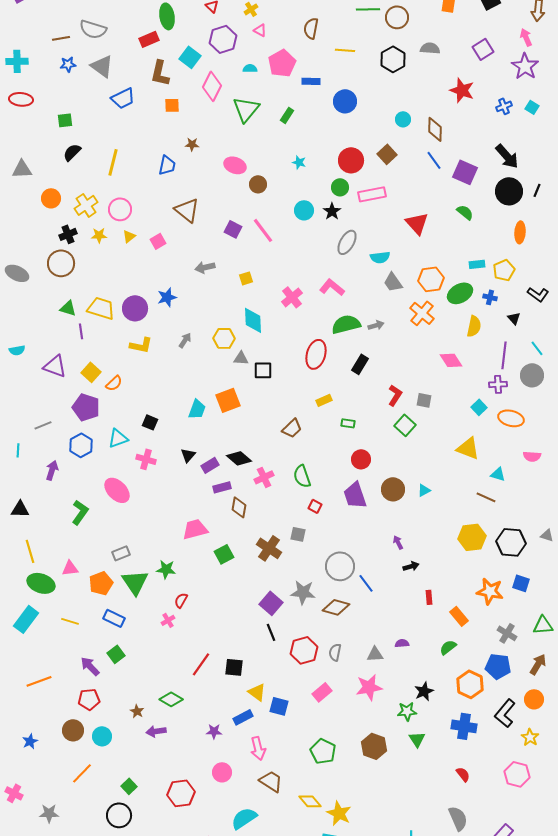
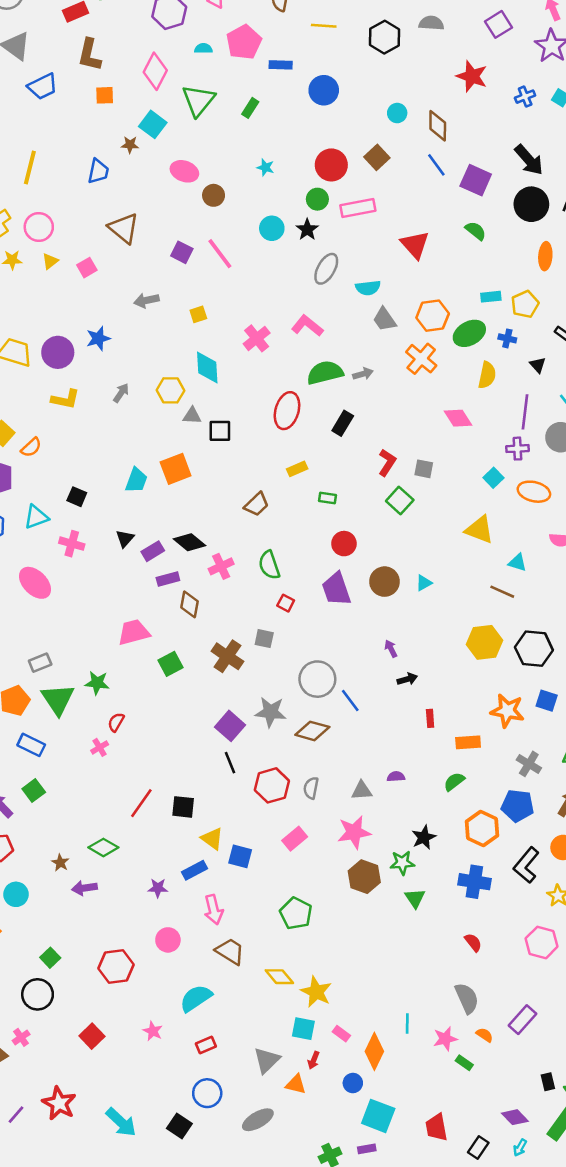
cyan square: (190, 57) -> (153, 124), moved
orange rectangle: (459, 616) -> (468, 742), turned -54
brown hexagon: (374, 746) -> (364, 877), moved

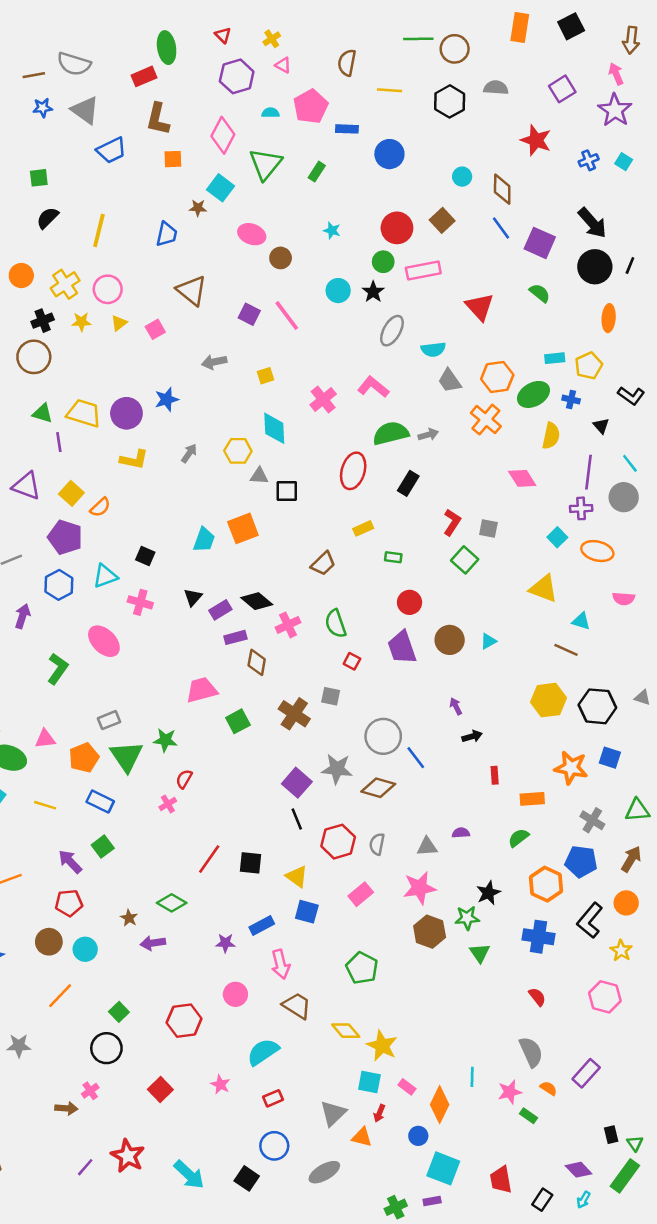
yellow triangle: (212, 839) -> (297, 877), moved

